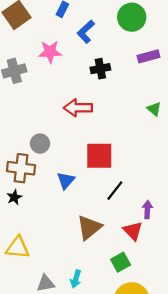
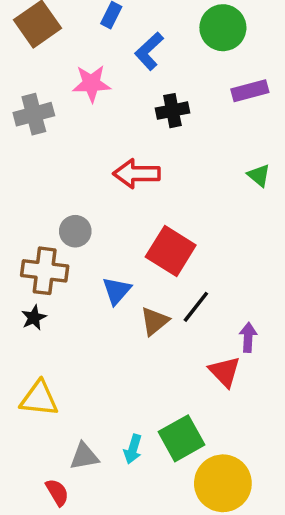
red square: (99, 156) -> (171, 251), turned 32
brown triangle: (89, 227) -> (154, 321), moved, size x0.7
green square: (121, 262) -> (181, 438), moved, size x1.4

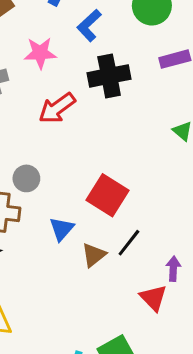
black cross: (172, 111) -> (109, 76), size x1.5
red arrow: (136, 174) -> (57, 108), moved, turned -36

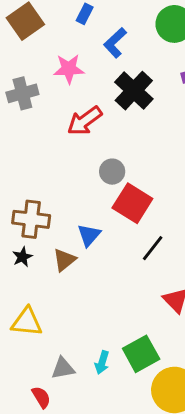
black cross: (109, 76) -> (134, 91), turned -36
gray circle: (26, 178) -> (112, 172), moved
brown triangle: (94, 255) -> (64, 260), moved

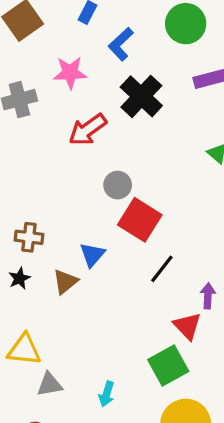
brown cross: (31, 219) -> (29, 237), size x0.7
green square: (141, 354) -> (168, 365), moved
gray triangle: (63, 368) -> (50, 384), moved

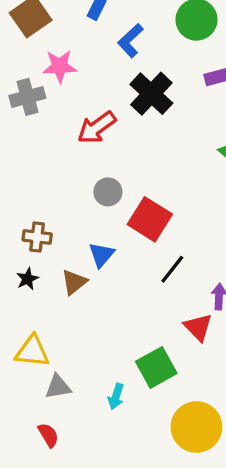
pink star: (70, 73) -> (60, 66), moved
gray circle: (118, 185) -> (108, 192), moved
green square: (168, 365) -> (156, 367), moved

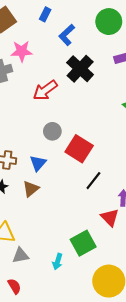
blue triangle: (101, 255) -> (38, 163), moved

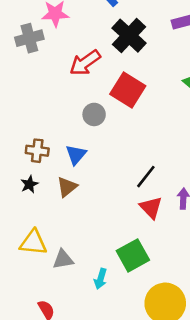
red square: (79, 149) -> (128, 90), moved
red triangle: (110, 217) -> (151, 208), moved
gray triangle: (21, 255) -> (63, 259), moved

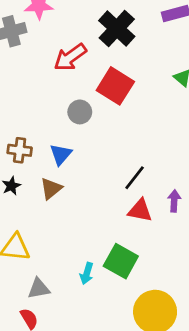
red triangle: (151, 208) -> (140, 210), turned -35
green square: (133, 255) -> (121, 261), turned -32
gray triangle: (63, 259) -> (39, 288), moved
cyan arrow: (101, 279) -> (87, 273), moved

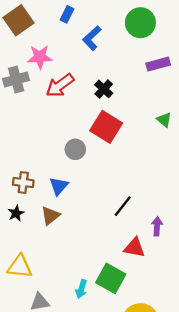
black cross: (117, 29) -> (104, 89), moved, size x0.6
red arrow: (70, 57) -> (60, 85), moved
red triangle: (140, 210) -> (134, 248), moved

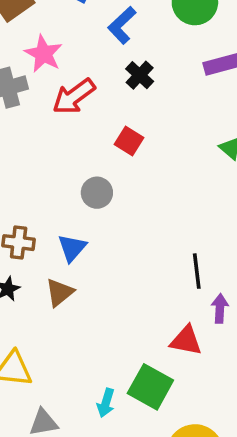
pink star: (40, 57) -> (43, 54), turned 30
black cross: (104, 89) -> (140, 75), moved
red square: (106, 127) -> (129, 141), moved, size x0.6
black line: (123, 206) -> (197, 271), moved, turned -45

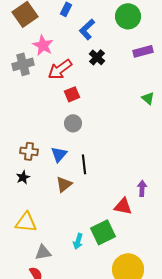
red square: (129, 141) -> (72, 94), moved, turned 35
black line: (197, 271) -> (84, 164), moved
brown triangle: (60, 292) -> (64, 184), moved
green square: (150, 387) -> (103, 232), turned 35

